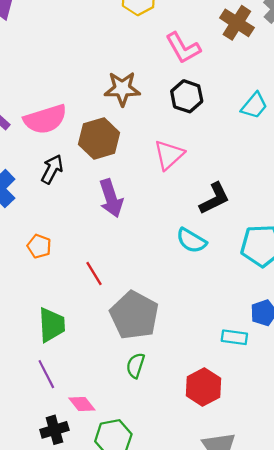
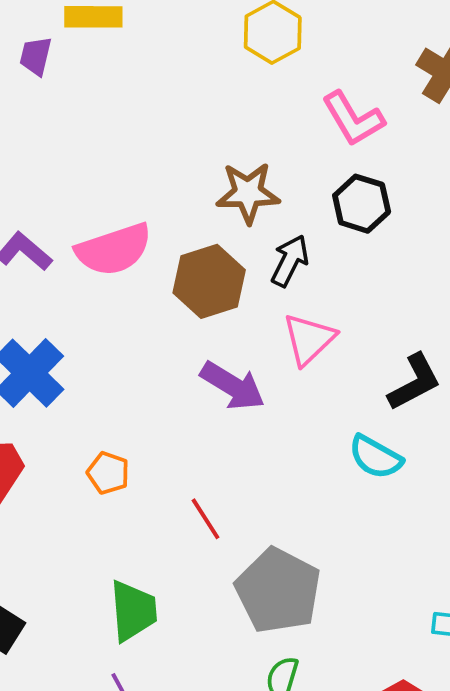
pink triangle: (169, 155) -> (309, 339), moved
black arrow: (52, 169) -> (290, 261), moved
purple arrow: (111, 198) -> (233, 386), turned -39

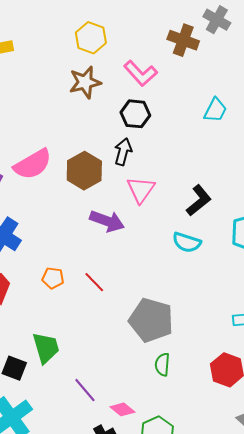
brown star: (248, 193) -> (85, 82), moved
black hexagon: (362, 204) -> (135, 114), moved
red line: (206, 519) -> (94, 282), moved
green trapezoid: (133, 611) -> (46, 348), moved

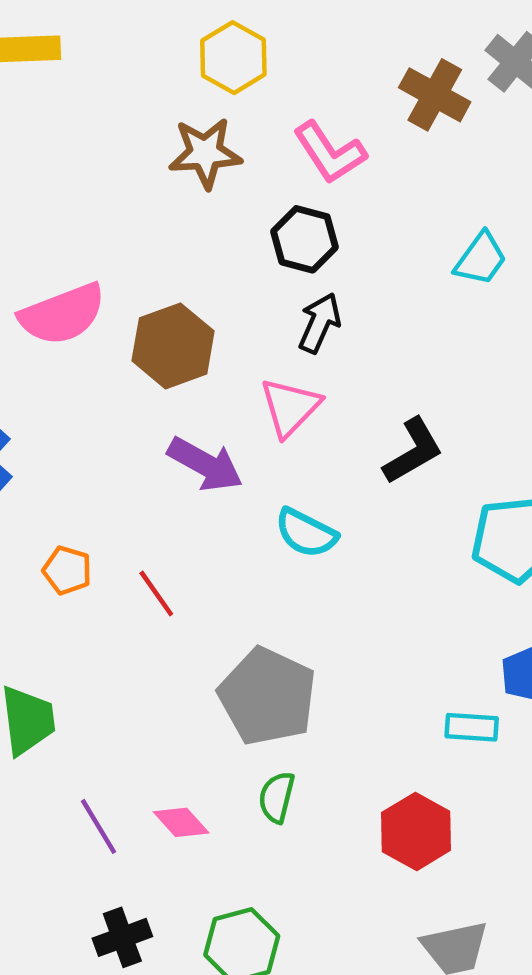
black arrow: (123, 152) -> (320, 323), moved
cyan semicircle: (187, 242) -> (306, 533), moved
pink diamond: (122, 409) -> (181, 822), moved

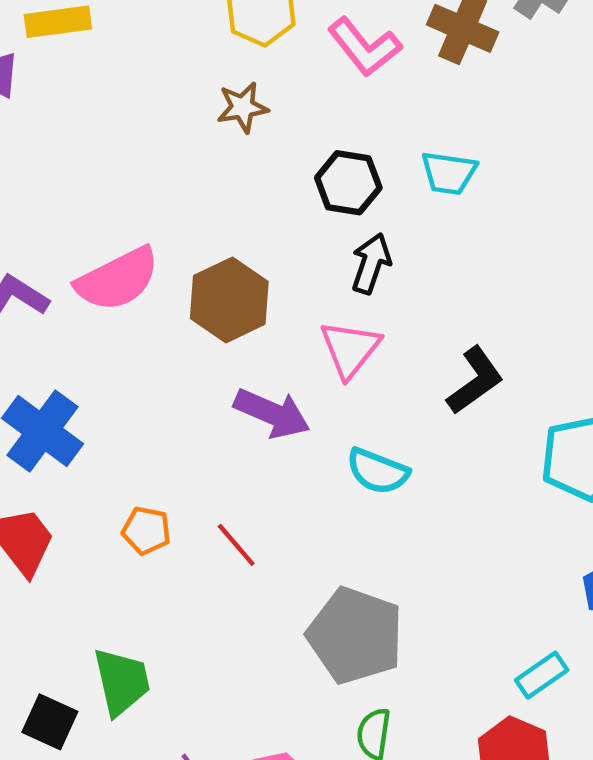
brown star: (205, 153) -> (243, 107), size x0.7
pink L-shape: (330, 153) -> (364, 47), moved
cyan trapezoid: (481, 259) -> (449, 173), moved, turned 68
cyan rectangle: (472, 727) -> (542, 675), moved, turned -33

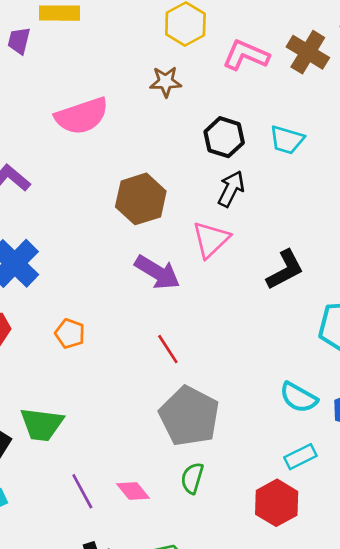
pink L-shape: (364, 47) -> (246, 55), turned 144
pink semicircle: (117, 279) -> (82, 116), moved
cyan semicircle: (378, 471) -> (299, 397), moved
red line: (236, 545) -> (168, 349), moved
green trapezoid: (122, 682) -> (42, 424), turned 102

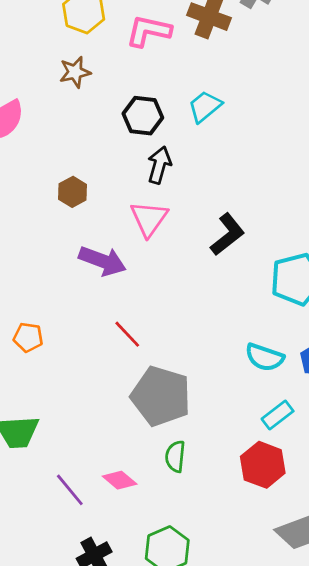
cyan trapezoid: (287, 140) -> (205, 107), turned 135
brown hexagon: (141, 199) -> (73, 192), size x0.6

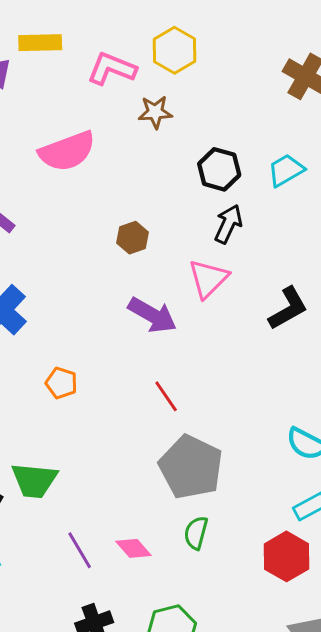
pink L-shape: (149, 31) -> (112, 69), moved

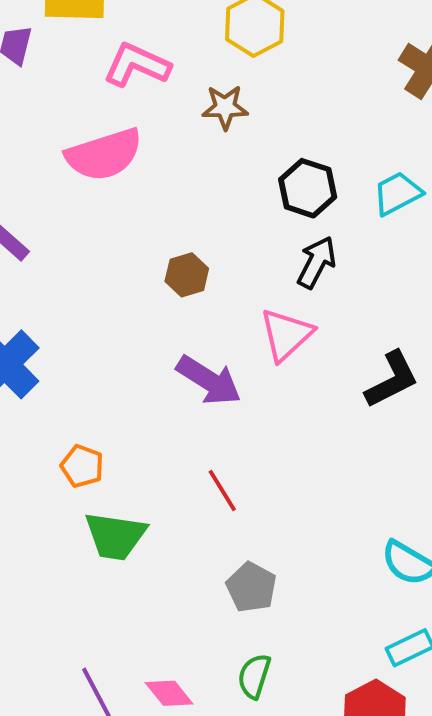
pink L-shape: (112, 69) -> (137, 65), moved
gray pentagon: (191, 467) -> (251, 587), size x0.6
green trapezoid: (34, 480) -> (115, 536), moved

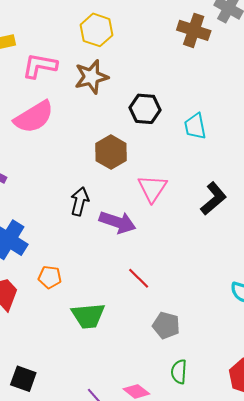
brown star: (225, 107) -> (91, 77), size x1.4
cyan trapezoid: (397, 193) -> (195, 126), moved, turned -60
black arrow: (317, 262) -> (80, 201), moved
brown hexagon: (187, 275) -> (111, 152), moved, size x1.4
orange pentagon: (82, 466) -> (50, 277), moved

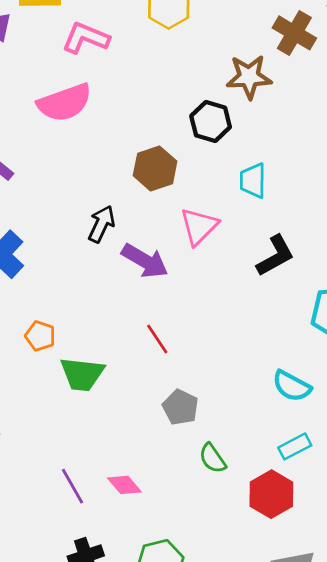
brown star: (91, 77) -> (249, 77), moved
cyan trapezoid: (195, 126) -> (253, 181), moved
orange pentagon: (50, 277) -> (40, 336), moved
green semicircle: (179, 372) -> (212, 458), moved, turned -50

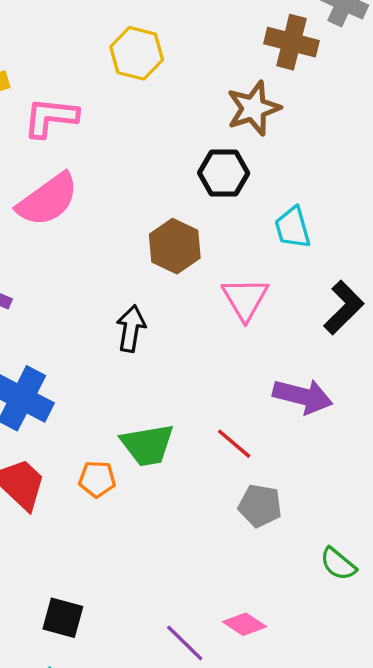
purple arrow: (145, 261) -> (303, 396), moved
green trapezoid: (82, 374) -> (147, 445), moved
gray pentagon: (180, 407) -> (260, 506), moved

